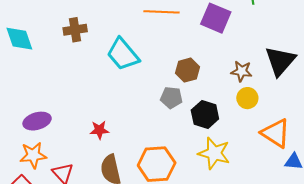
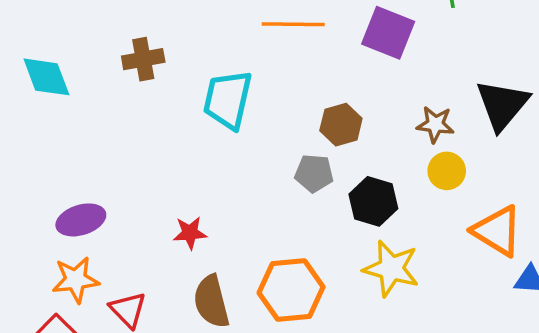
cyan trapezoid: (123, 54) -> (228, 100), turned 54

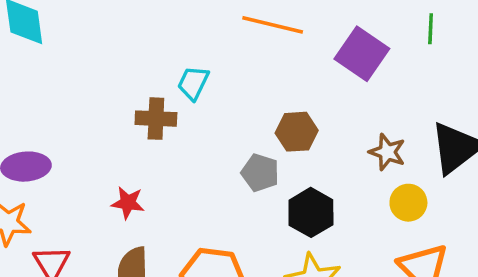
brown cross: (143, 59) -> (156, 119), moved
cyan trapezoid: (228, 100) -> (193, 83), size x0.6
yellow circle: (447, 171) -> (408, 203), moved

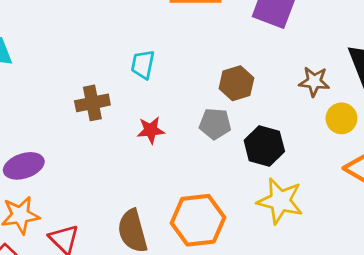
brown cross: (156, 119) -> (92, 103), moved
red star: (128, 203) -> (151, 130), moved

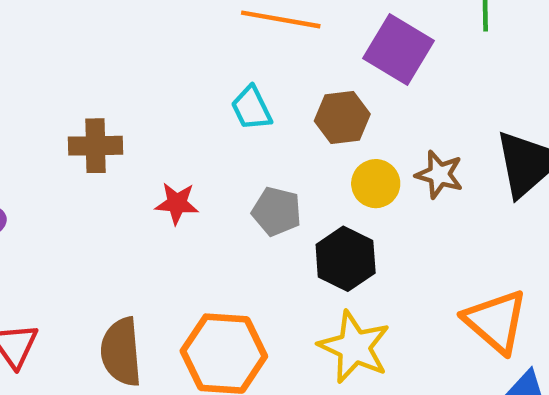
cyan trapezoid: (143, 64) -> (252, 108), moved, turned -48
brown hexagon: (236, 83) -> (342, 118), moved
yellow circle: (341, 118) -> (376, 184), moved

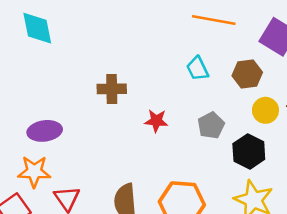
gray pentagon: (277, 211) -> (211, 125), turned 30

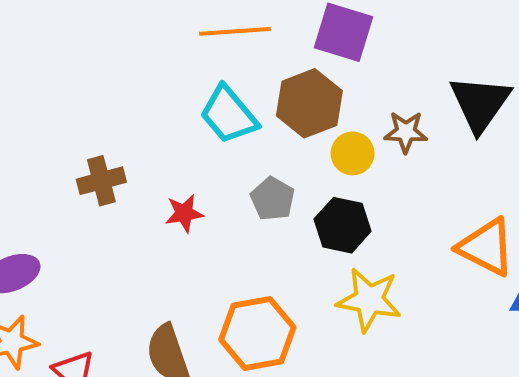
cyan trapezoid: (197, 69) -> (229, 115), size x1.5
brown hexagon: (247, 74) -> (309, 103), size x1.4

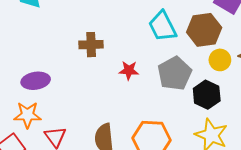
gray pentagon: (273, 199) -> (175, 73), size x1.5

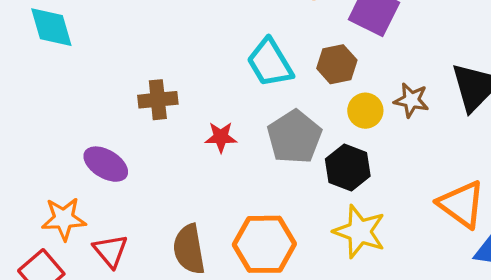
brown hexagon: (204, 30) -> (337, 64), size x0.7
purple ellipse: (36, 81) -> (106, 164), moved, turned 44

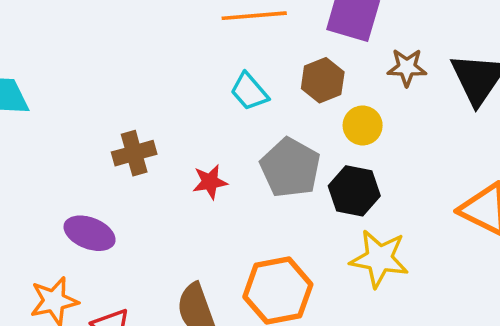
cyan trapezoid: (270, 63) -> (249, 92), size x0.7
brown star: (411, 100) -> (407, 67), moved

